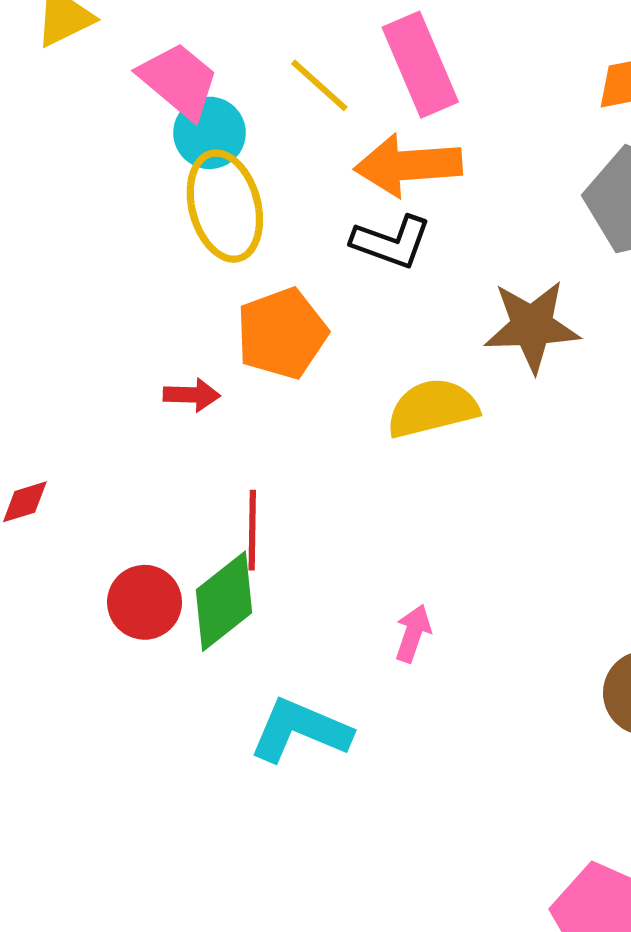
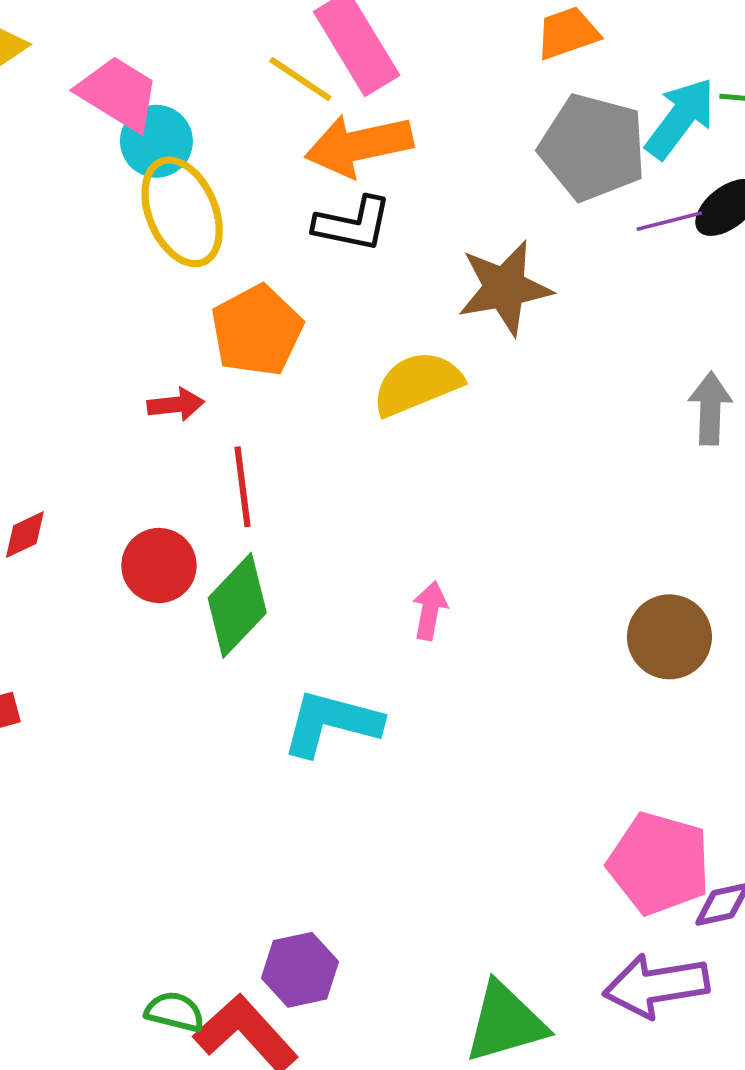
yellow line: (319, 85) -> (300, 79), moved
red line: (252, 530) -> (242, 487), moved
red circle: (145, 602) -> (159, 565), moved

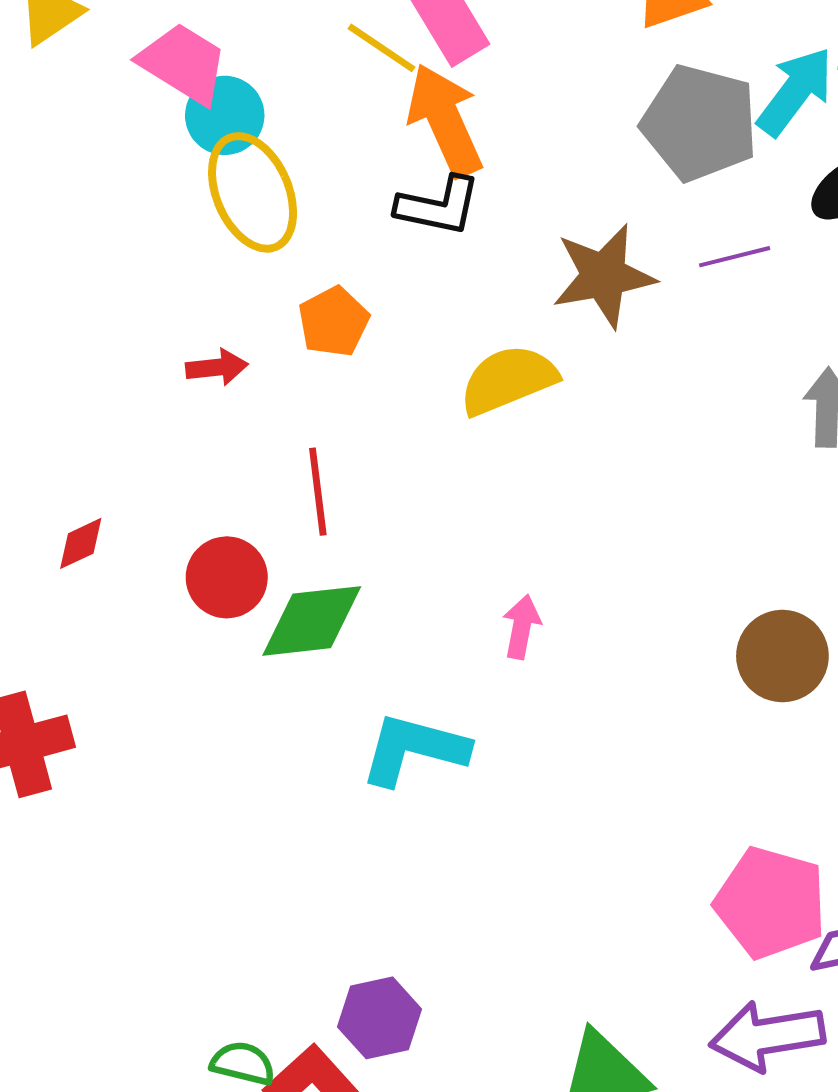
orange arrow: (359, 145) -> (445, 120), turned 78
purple line: (669, 221) -> (735, 257), moved
orange pentagon: (257, 331) -> (334, 322), size x0.7
red arrow: (176, 405) -> (217, 367), moved
green diamond: (237, 605) -> (312, 621), turned 40

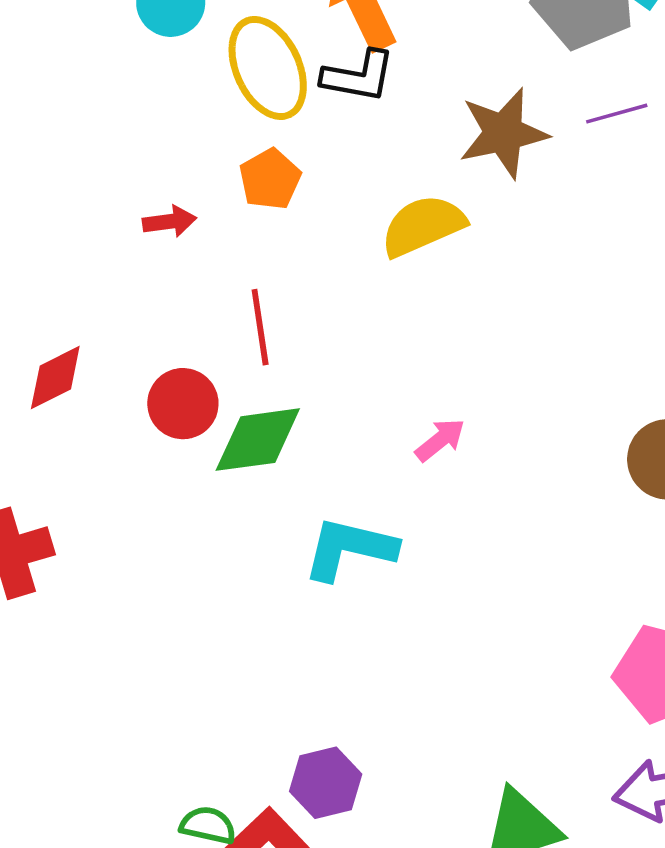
yellow ellipse: (253, 192) -> (268, 68), moved
red diamond: (81, 543) -> (55, 377), size x1.4
pink arrow: (522, 627) -> (440, 440), turned 42

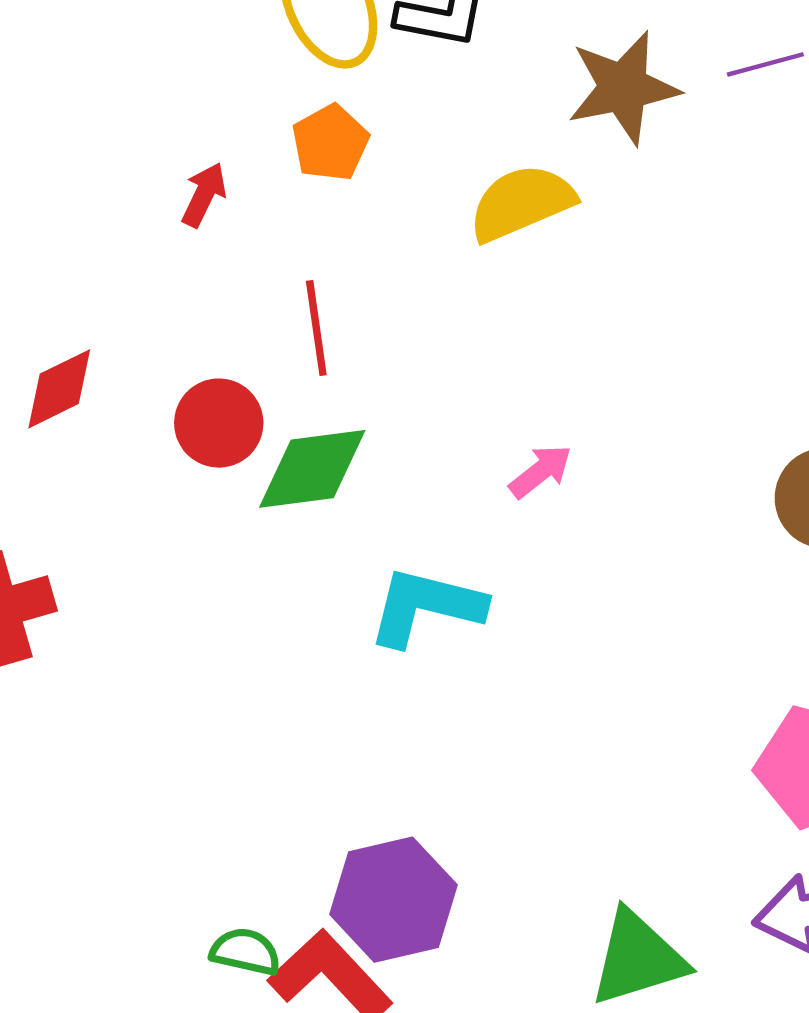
red arrow: (170, 221) -> (204, 195), turned -57
purple hexagon: (326, 783) -> (393, 900), size x1.4

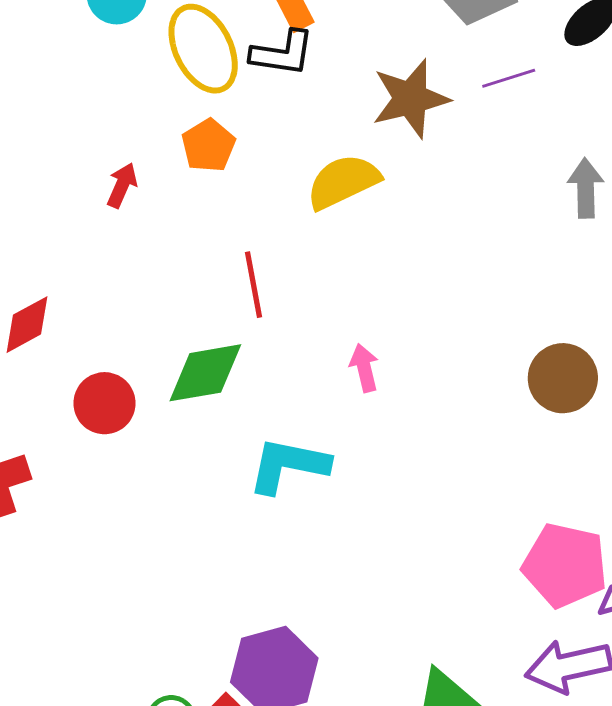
red line: (316, 328) -> (253, 285), moved
red circle: (219, 423) -> (104, 403), moved
pink arrow: (541, 471) -> (364, 368), turned -63

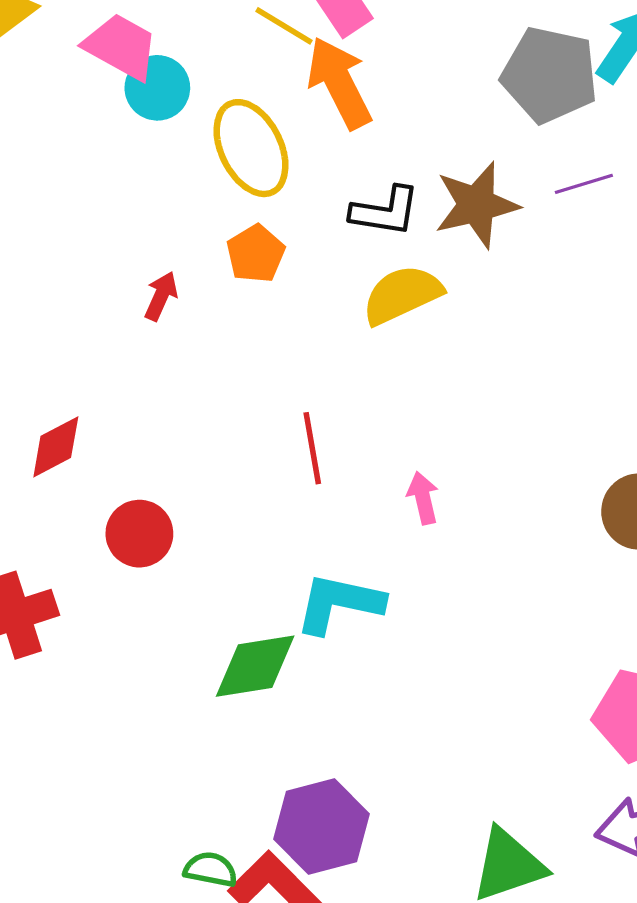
black L-shape: (282, 53) -> (385, 211), moved
red line: (253, 285) -> (312, 448), moved
green diamond: (205, 373) -> (255, 666), moved

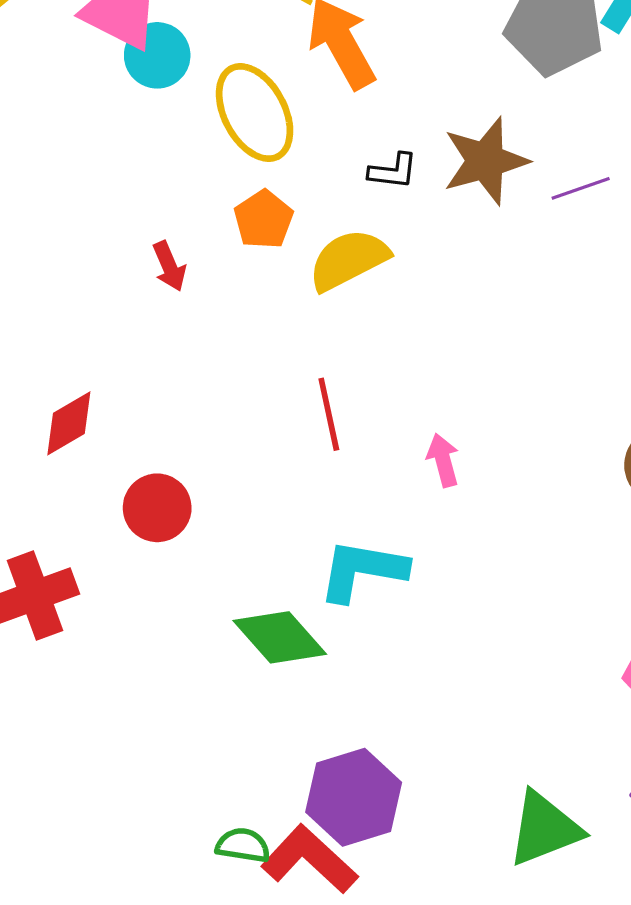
purple line: (584, 184) -> (581, 188), moved
black L-shape: (385, 211) -> (393, 171), size x0.7
yellow semicircle: (402, 295) -> (349, 260), moved
red arrow: (161, 296) -> (169, 266), turned 135
green diamond: (255, 666) -> (280, 637), turned 60

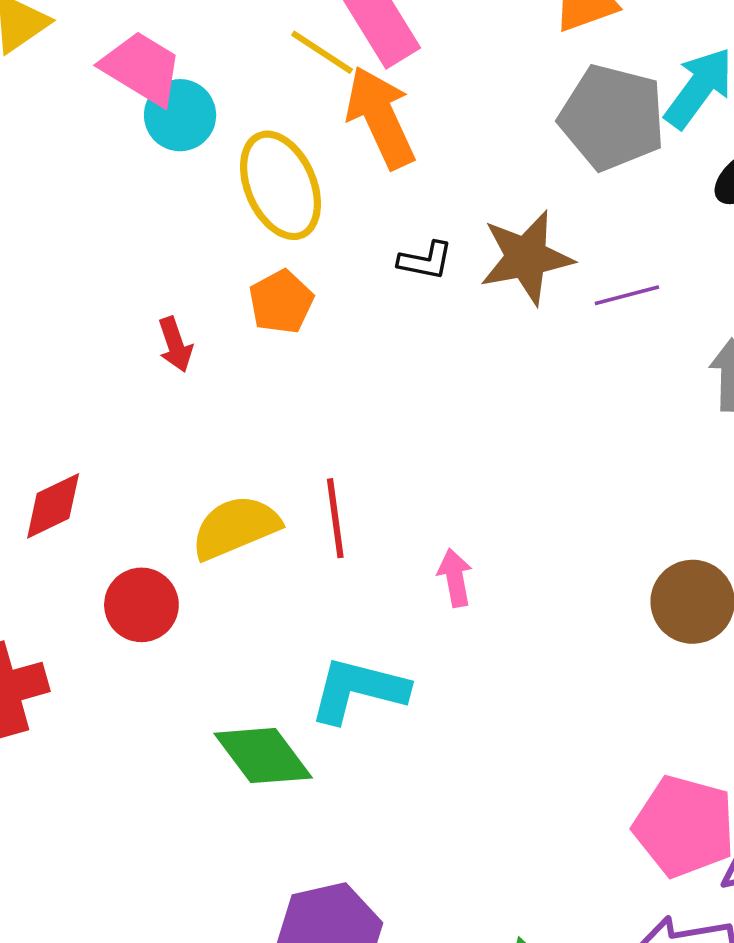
yellow semicircle: (349, 260) -> (235, 527), moved

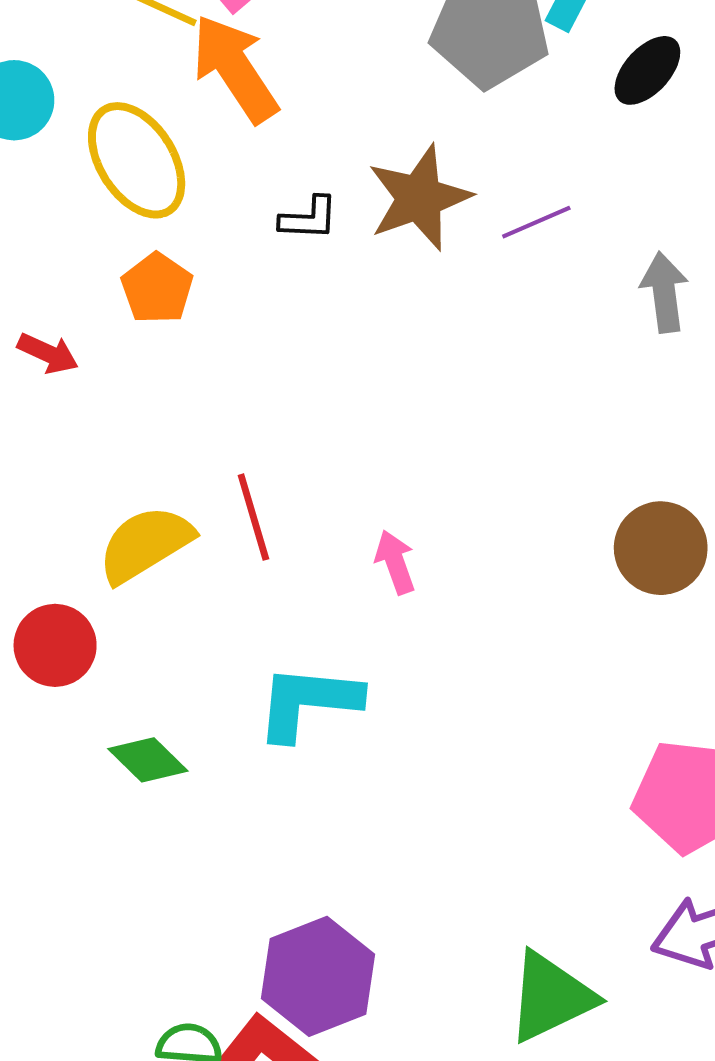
red arrow: (175, 344) -> (48, 353), turned -38
green diamond: (263, 756) -> (148, 760), moved, size x0.7

